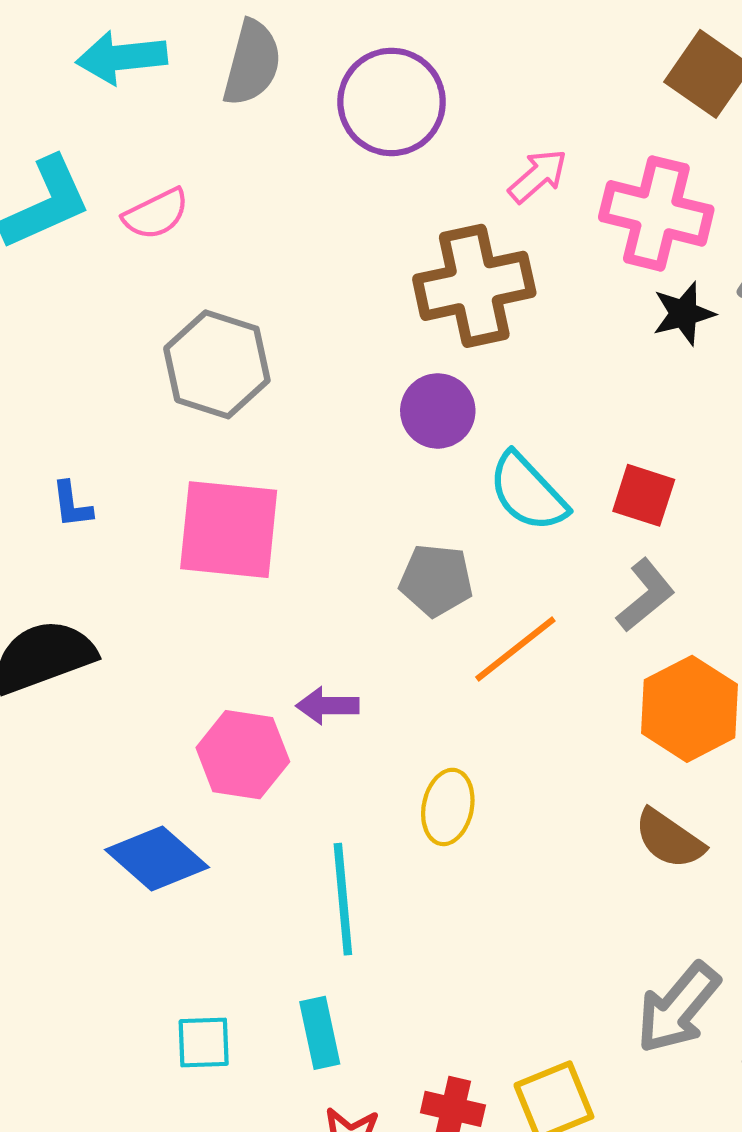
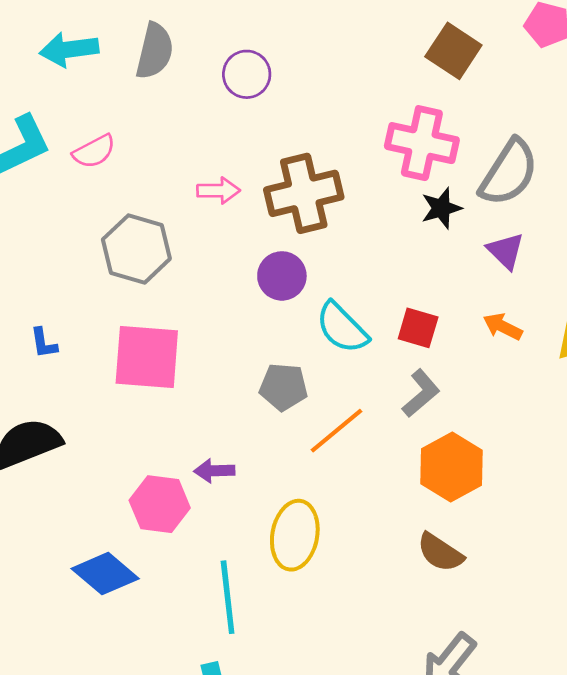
purple circle: (392, 102) -> (247, 74), size x0.7
pink arrow: (538, 176) -> (218, 190), moved, turned 42
yellow ellipse: (448, 807) -> (295, 535), size x1.4

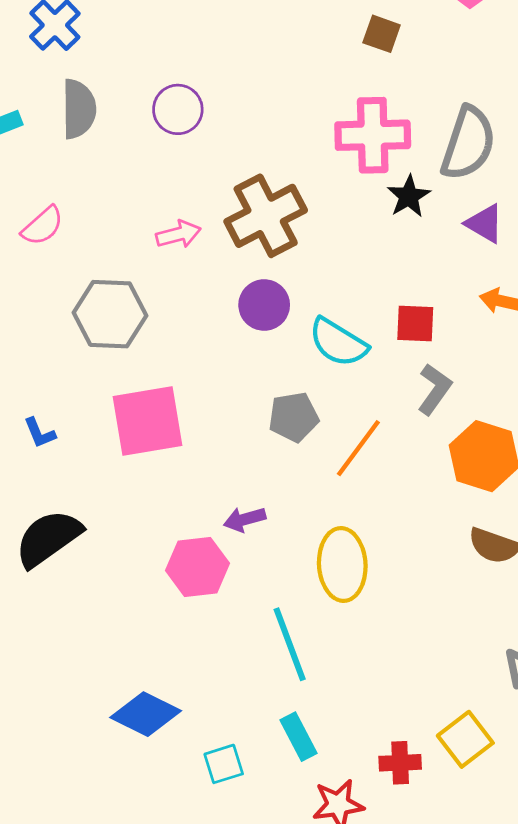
brown square: (453, 51) -> (382, 34), size x0.7
blue diamond: (105, 574) -> (146, 714), moved

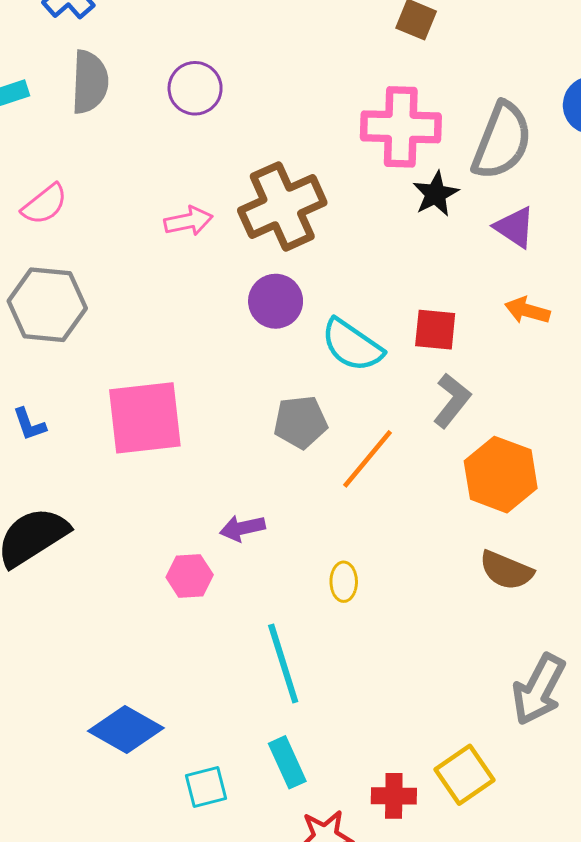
gray hexagon: (110, 314) -> (47, 305), moved
yellow ellipse: (342, 564) -> (344, 582), size x0.5
pink hexagon: (197, 567) -> (190, 576), size x0.7

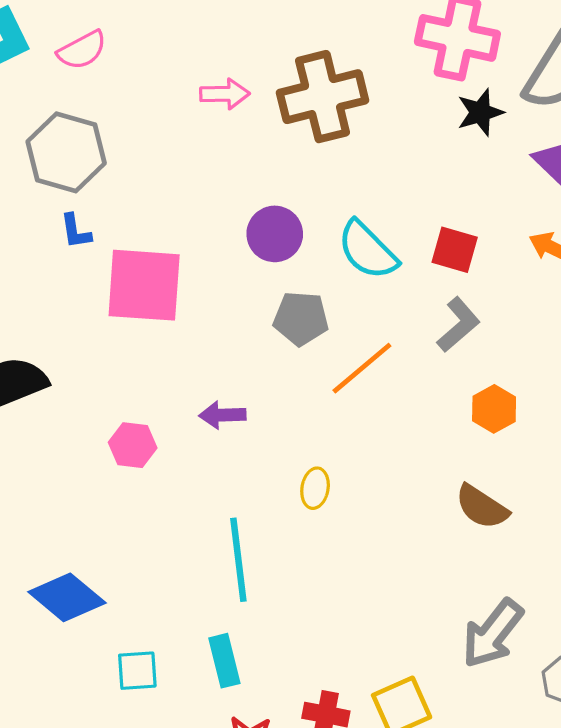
purple circle: (276, 301) -> (275, 234), moved
blue L-shape: (29, 424) -> (76, 231), moved
orange hexagon: (501, 475) -> (494, 409), size x0.6
pink hexagon: (190, 576) -> (133, 445), moved

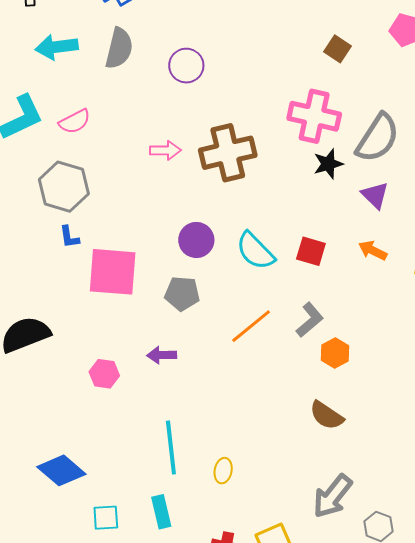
gray pentagon: (301, 318) -> (182, 293), moved
gray L-shape: (458, 325) -> (310, 320), moved
yellow ellipse: (315, 488) -> (223, 471), moved

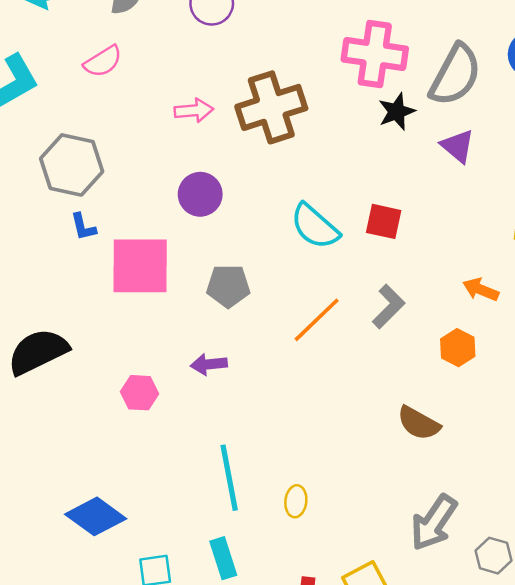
pink semicircle: (75, 121) -> (103, 61), moved
purple circle: (196, 240) -> (200, 194), moved
orange arrow: (373, 250) -> (481, 290), moved
orange hexagon: (335, 353) -> (458, 348), moved

